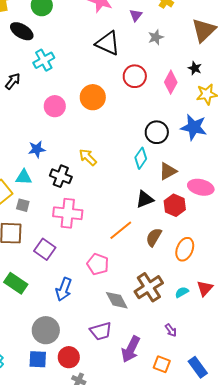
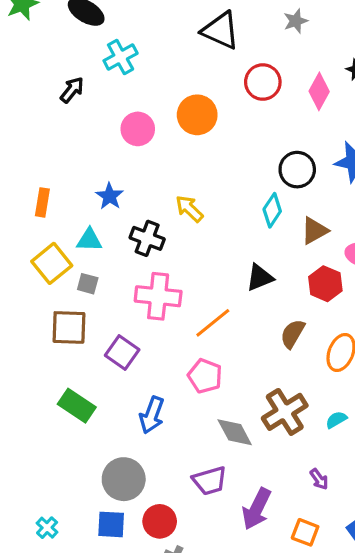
blue star: (37, 149) -> (110, 196), turned -30
black triangle: (145, 199) -> (260, 277), moved
orange line: (121, 230) -> (213, 323), moved

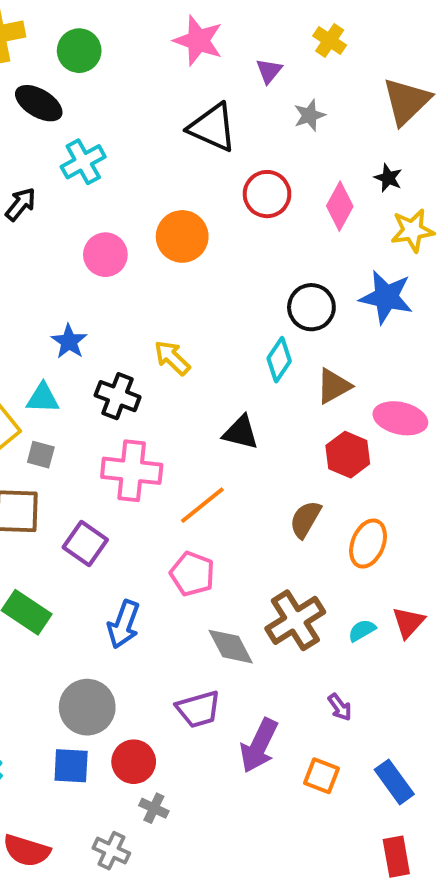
black triangle: (260, 277) -> (241, 432), moved, turned 36

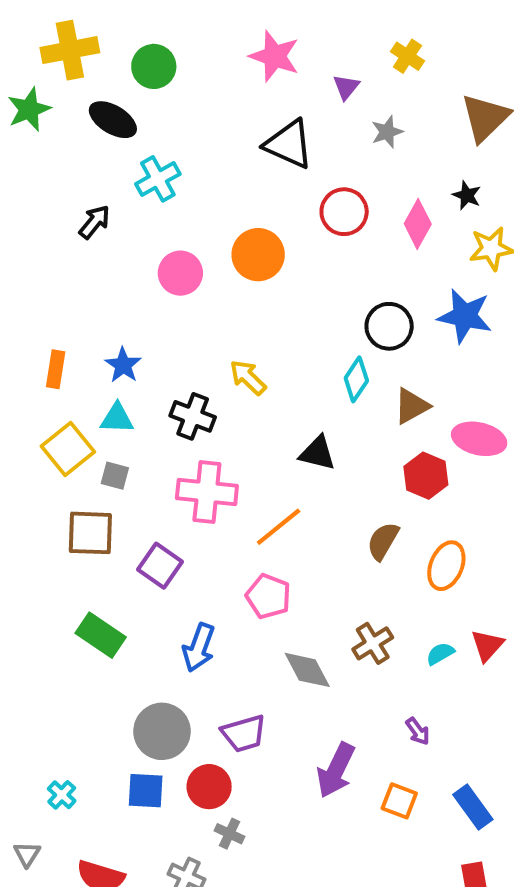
blue star: (69, 342) -> (123, 365), moved
brown cross: (295, 620) -> (373, 643), size x0.7
purple trapezoid: (198, 709) -> (244, 733), moved

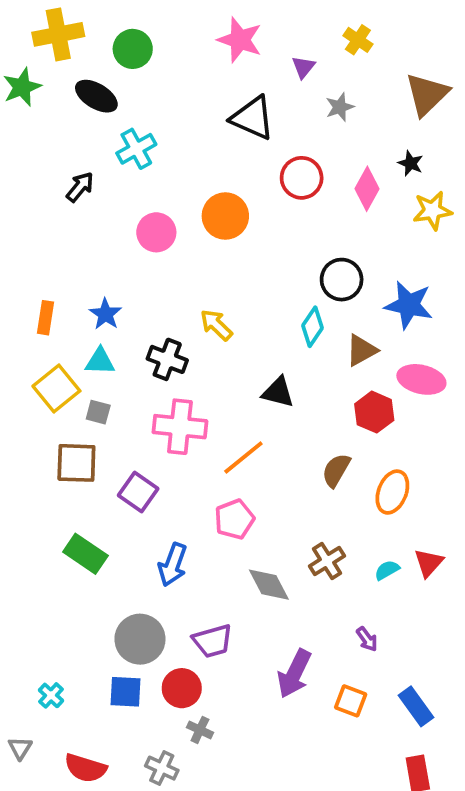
blue star: (465, 316) -> (409, 305), moved
pink pentagon: (268, 596) -> (234, 519), turned 30

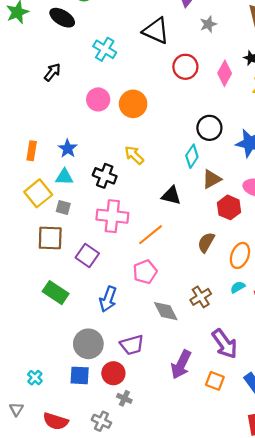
cyan cross: (136, 149) -> (105, 49), moved, turned -30
orange circle: (225, 216) -> (133, 104), moved
brown triangle: (362, 350) -> (212, 179), moved
cyan semicircle: (387, 570) -> (238, 287), moved
purple arrow: (367, 639) -> (225, 344), size x2.0

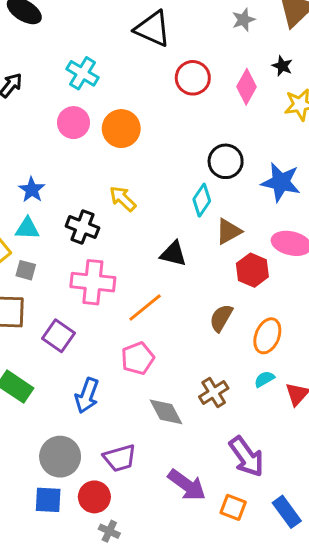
gray star: (208, 24) -> (244, 20), moved
cyan cross: (105, 49) -> (82, 73), moved
purple arrow: (181, 365) -> (187, 485), turned -80

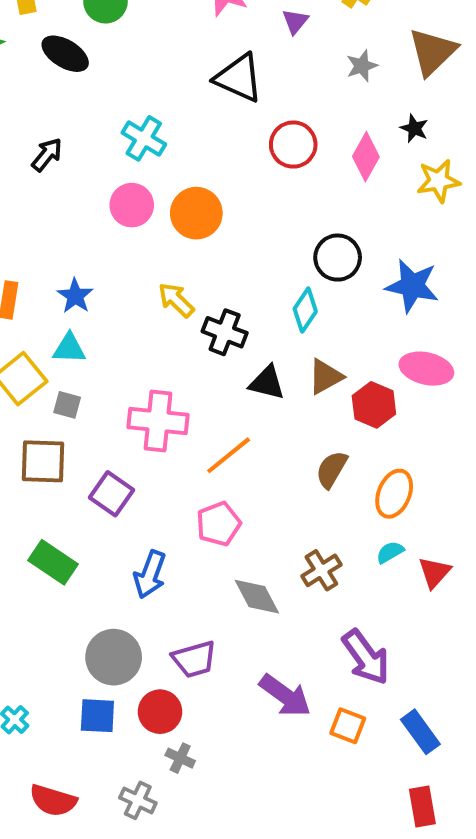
yellow arrow: (123, 199) -> (176, 300), moved
black cross: (82, 227) -> (225, 332), moved
brown triangle: (229, 231) -> (325, 377), moved

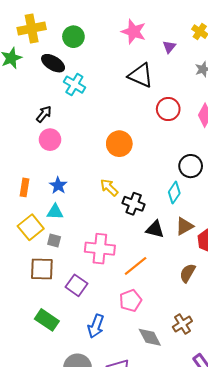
cyan cross: (144, 138) -> (74, 85), moved
pink circle: (132, 205) -> (50, 140), moved

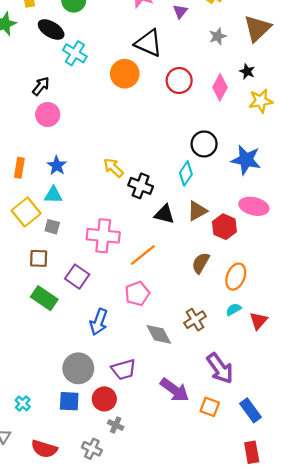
orange circle: (119, 144) -> (125, 74), moved
brown square: (42, 269) -> (39, 258), size x0.7
green rectangle: (47, 320) -> (44, 298), moved

